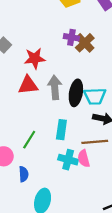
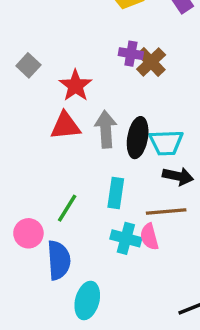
red star: (35, 58) -> (75, 86), turned -30
blue semicircle: (24, 174) -> (59, 260), size x1.6

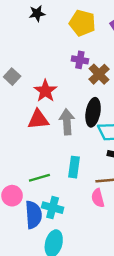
purple cross: (131, 54) -> (80, 60), moved
black ellipse: (138, 138) -> (93, 112), moved
green line: (67, 208) -> (39, 178), turned 42
cyan cross: (126, 238) -> (53, 208), moved

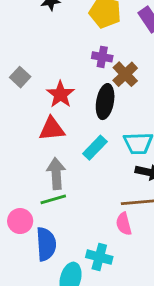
black ellipse: (93, 112) -> (105, 102), moved
gray arrow: (67, 122) -> (56, 174), moved
cyan rectangle: (74, 167) -> (95, 148), moved, turned 36
cyan cross: (53, 208) -> (99, 257), moved

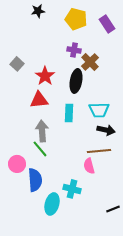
cyan rectangle: (95, 148) -> (69, 113), turned -42
green line: (53, 199) -> (40, 149), turned 66

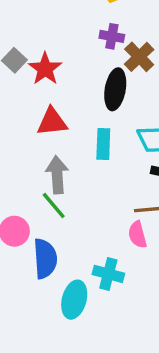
red star: (45, 76) -> (45, 69), moved

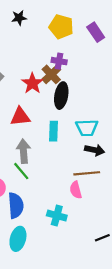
brown cross: (139, 57) -> (51, 74), moved
red star: (45, 69) -> (32, 83), moved
cyan ellipse: (74, 300) -> (18, 239), moved

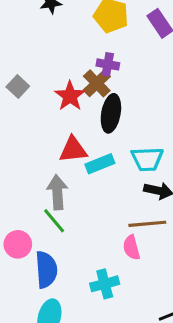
red triangle: (20, 117) -> (73, 150), moved
cyan rectangle: (53, 131) -> (100, 164), turned 66
cyan cross: (57, 216) -> (105, 284), turned -30

